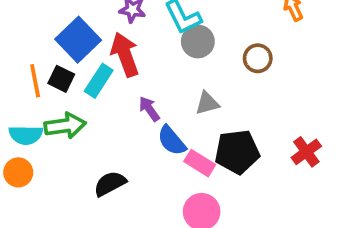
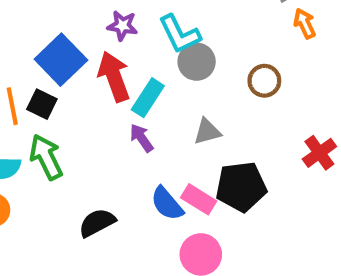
cyan rectangle: (99, 81) -> (148, 98), moved
green arrow: (65, 126) -> (46, 157), turned -108
blue semicircle: (172, 141) -> (167, 204), moved
red cross: (306, 152) -> (319, 153), moved

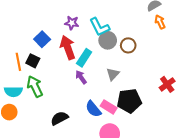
blue square: (61, 60) -> (42, 39), size x0.7
brown circle: (264, 81) -> (128, 45), moved
gray triangle: (207, 132) -> (113, 74), turned -32

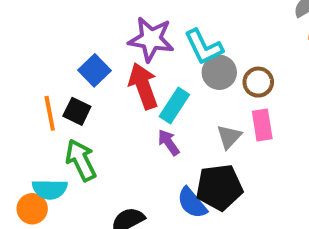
purple star: (72, 23) -> (151, 39), size x1.6
cyan semicircle: (13, 92) -> (50, 189), moved
black pentagon: (129, 101) -> (219, 187), moved
pink rectangle: (109, 107) -> (262, 125), moved, turned 49

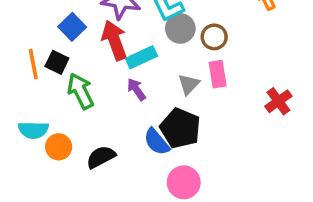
cyan rectangle: (174, 105) -> (141, 57), turned 32
green arrow: (81, 160) -> (81, 91), moved
black pentagon: (219, 187) -> (180, 128), turned 30
orange circle: (32, 209) -> (59, 147), moved

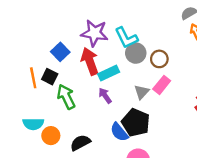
pink rectangle: (218, 74) -> (162, 85), turned 48

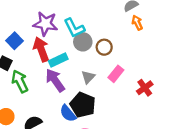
pink rectangle: (162, 85) -> (116, 74), moved
purple arrow: (105, 96) -> (55, 80), size x1.6

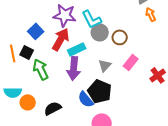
red arrow: (41, 49) -> (61, 39), turned 50
purple arrow: (55, 80) -> (74, 68), turned -140

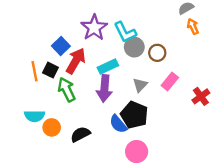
purple star: (65, 15) -> (94, 28), turned 30
red arrow: (61, 39) -> (76, 61), moved

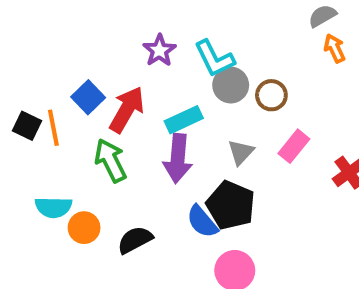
purple star: (94, 28) -> (159, 50), size x0.7
blue square: (61, 46) -> (88, 97), moved
black square: (51, 70) -> (27, 126), moved

